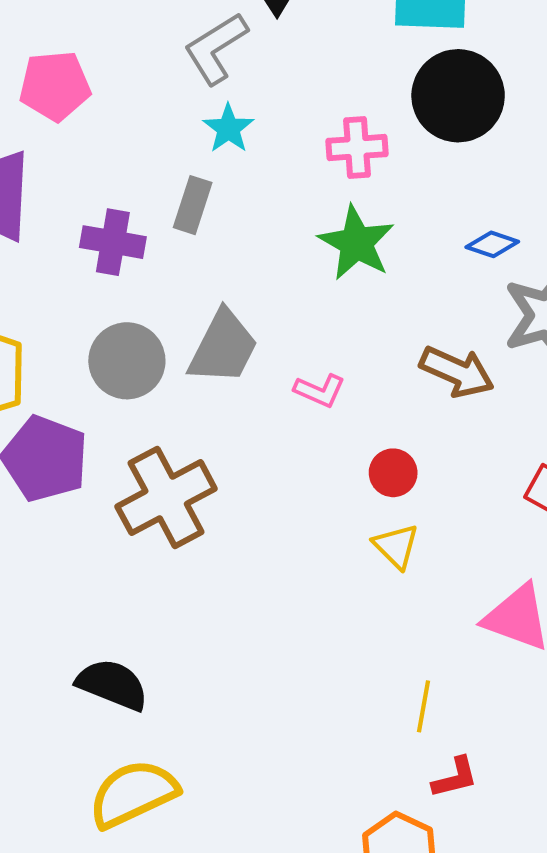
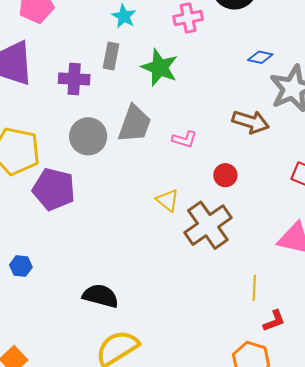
green star: (356, 243) -> (160, 67), moved
brown cross: (166, 498) -> (208, 225), moved
yellow triangle: (396, 546) -> (168, 200), moved

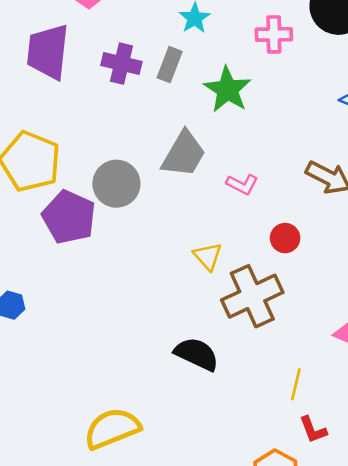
purple cross: (74, 79) -> (121, 64), moved
gray circle: (88, 136) -> (116, 184), moved
black semicircle: (101, 296) -> (197, 354), moved
red L-shape: (274, 321) -> (313, 430), turned 80

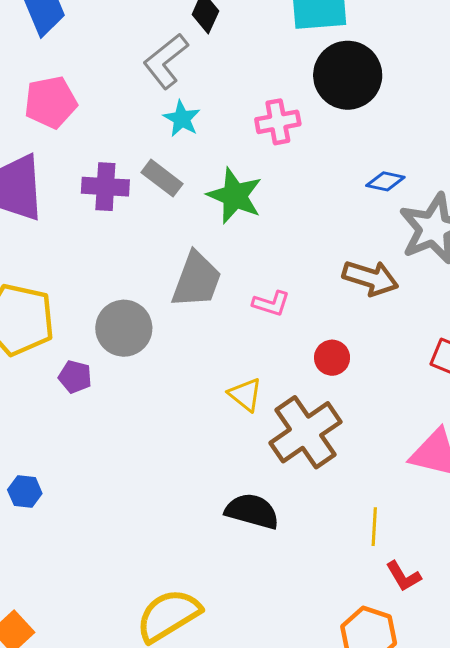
gray rectangle: (170, 65) -> (162, 178), turned -64
purple pentagon: (69, 217) -> (75, 377), size x0.5

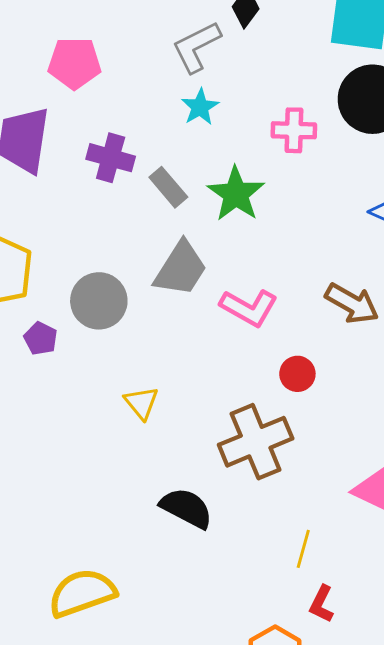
gray rectangle: (162, 178) -> (168, 187), moved
pink L-shape: (271, 303) -> (249, 308), size x1.5
yellow triangle: (245, 395) -> (141, 403), moved
red L-shape: (403, 576) -> (322, 604), turned 45

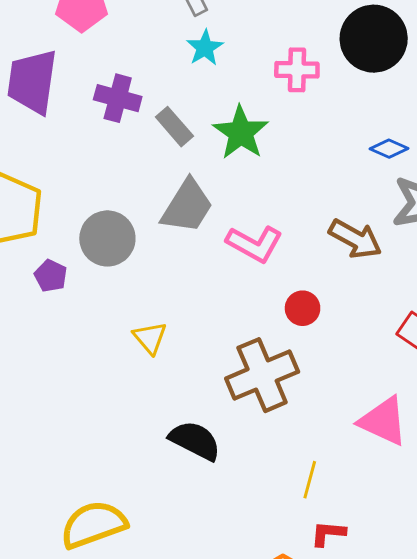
red L-shape: (322, 604) -> (328, 533), turned 69

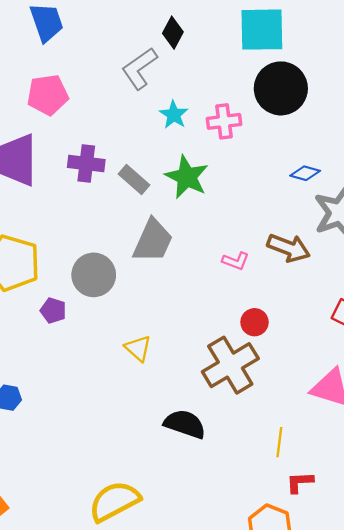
cyan star: (205, 48) -> (174, 115), moved
pink L-shape: (254, 244) -> (236, 261), moved, size x0.6
red circle: (303, 308) -> (255, 322), moved

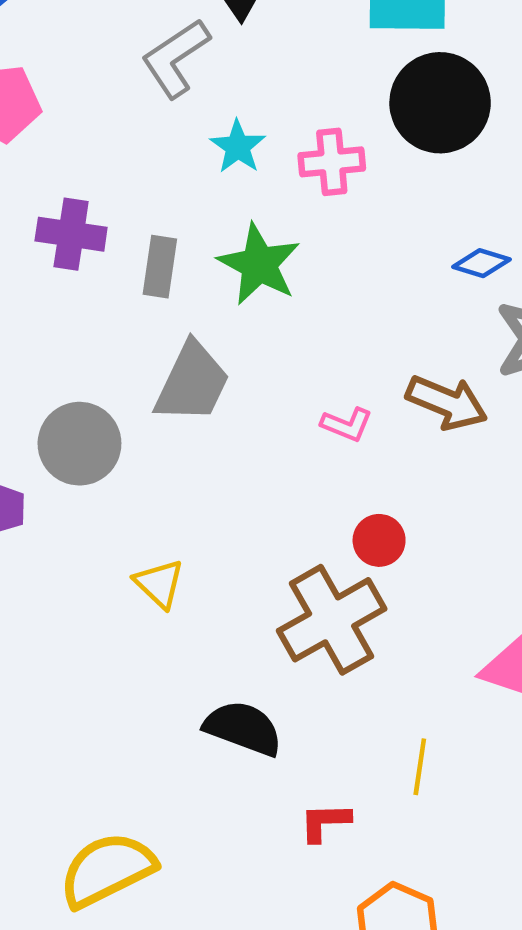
gray rectangle: (134, 180) -> (160, 267), turned 56
red L-shape: (300, 482) -> (325, 822), moved

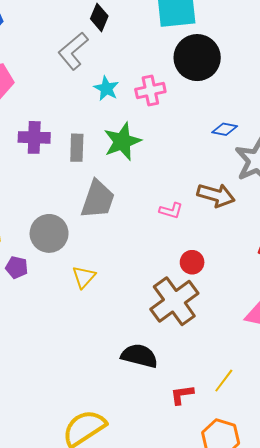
green star: (259, 264) -> (122, 141), turned 30
yellow triangle: (159, 584) -> (84, 277), moved, turned 35
yellow line: (420, 767) -> (224, 381), moved, turned 35

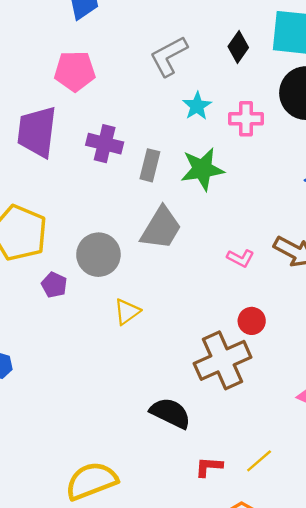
black diamond: (99, 17) -> (238, 47), moved

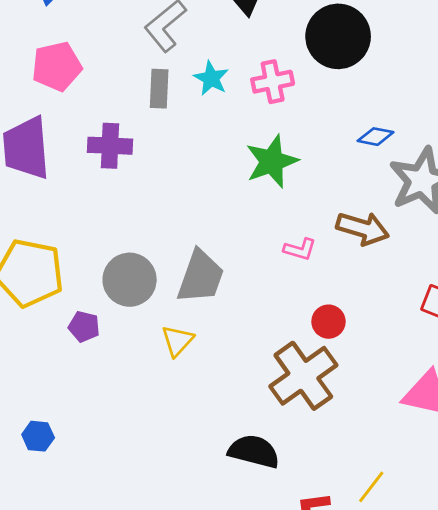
gray rectangle: (150, 165) -> (159, 89), moved
green star: (202, 169) -> (272, 161), moved
gray trapezoid: (161, 228) -> (201, 277), moved

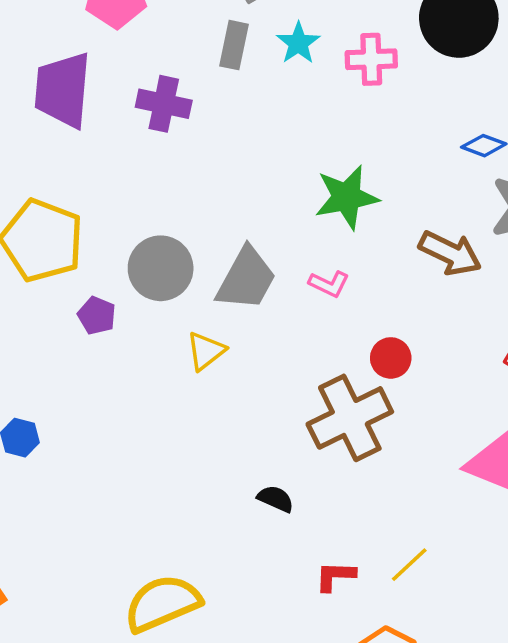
green star: (272, 161) -> (347, 197), moved
pink L-shape: (300, 249) -> (329, 284), moved
black semicircle: (254, 451) -> (276, 499), size x0.6

